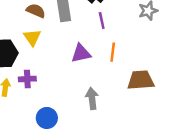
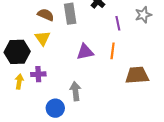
purple line: (102, 20) -> (118, 23), moved
gray arrow: (92, 98) -> (75, 91), moved

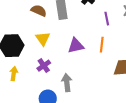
yellow triangle: (43, 38) -> (43, 39), moved
purple cross: (38, 74) -> (44, 66), moved, turned -32

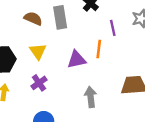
orange line: (102, 45) -> (99, 49), moved
gray arrow: (67, 83) -> (91, 97), moved

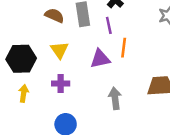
purple line: (113, 28) -> (109, 25), moved
purple cross: (39, 83) -> (61, 83), turned 35

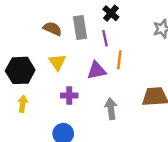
purple cross: (61, 83) -> (69, 95), moved

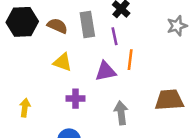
yellow triangle: (57, 62) -> (63, 62), turned -36
black hexagon: (20, 70) -> (22, 22), moved

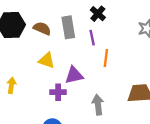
purple triangle: (105, 71) -> (74, 75), moved
yellow arrow: (25, 108) -> (11, 85), moved

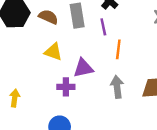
yellow arrow: (11, 85) -> (15, 98), moved
gray arrow: (98, 105) -> (117, 87), moved

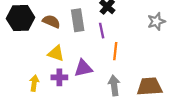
purple cross: (66, 87) -> (59, 77), moved
yellow arrow: (15, 98) -> (34, 83), moved

